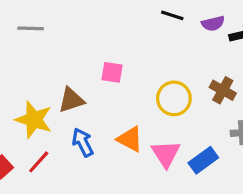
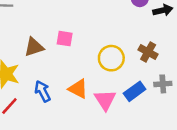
brown triangle: (71, 100) -> (34, 47), moved
blue rectangle: (203, 160) -> (135, 91), moved

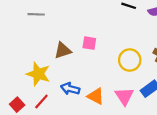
orange triangle: (78, 89) -> (96, 96), moved
blue arrow: (43, 91) -> (70, 89), turned -48

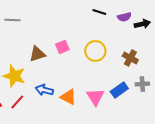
pink square: (89, 43) -> (62, 47), turned -32
yellow circle: (130, 60) -> (95, 51), moved

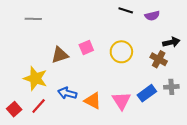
black arrow: (142, 24) -> (171, 42), moved

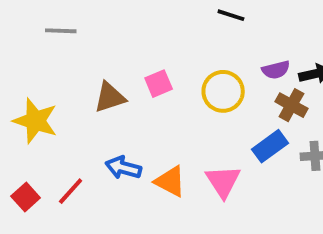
purple semicircle: (152, 16) -> (276, 70), moved
yellow star: (35, 78) -> (35, 121), moved
blue rectangle: (147, 93) -> (270, 146), moved

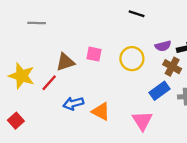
pink square: (159, 84) -> (94, 54), turned 35
blue arrow: (123, 168) -> (73, 103), turned -30
pink triangle: (223, 181) -> (142, 121), moved
red line: (71, 191) -> (49, 83), moved

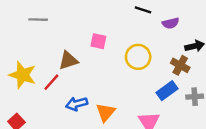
purple semicircle: (163, 46) -> (171, 23), moved
pink square: (94, 54) -> (98, 41), moved
orange triangle: (101, 111) -> (106, 112), turned 42

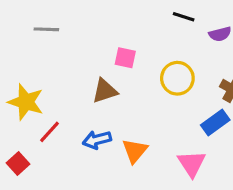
brown triangle: (68, 60) -> (105, 91), moved
red line: (51, 82) -> (50, 132), moved

